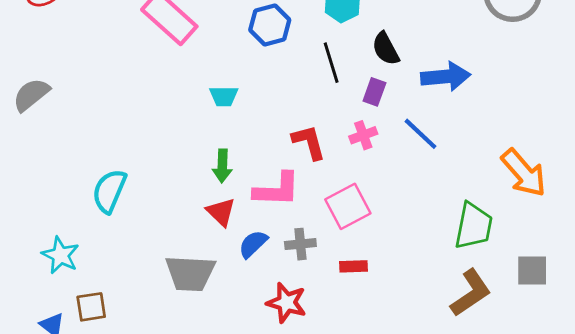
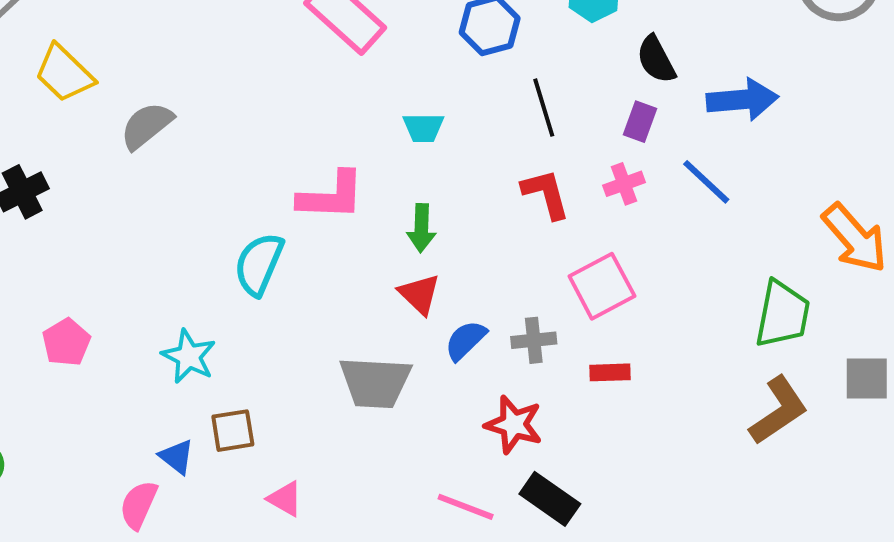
black line: (331, 63) -> (544, 108), moved
pink L-shape: (277, 190) -> (331, 196), moved

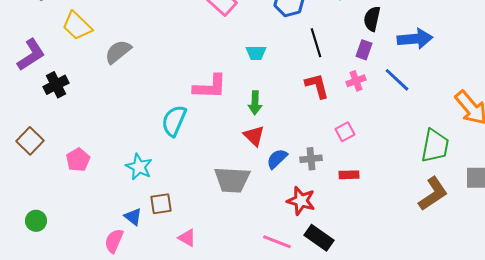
black semicircle: (656, 59) -> (372, 19), turned 40
pink square: (602, 286) -> (345, 132), size x0.6

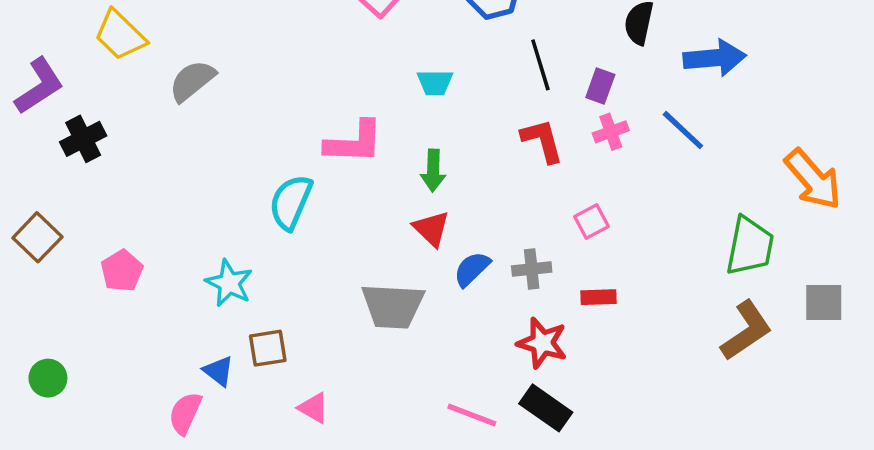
purple rectangle: (364, 50) -> (600, 86), moved
red star: (301, 201) -> (542, 343), moved

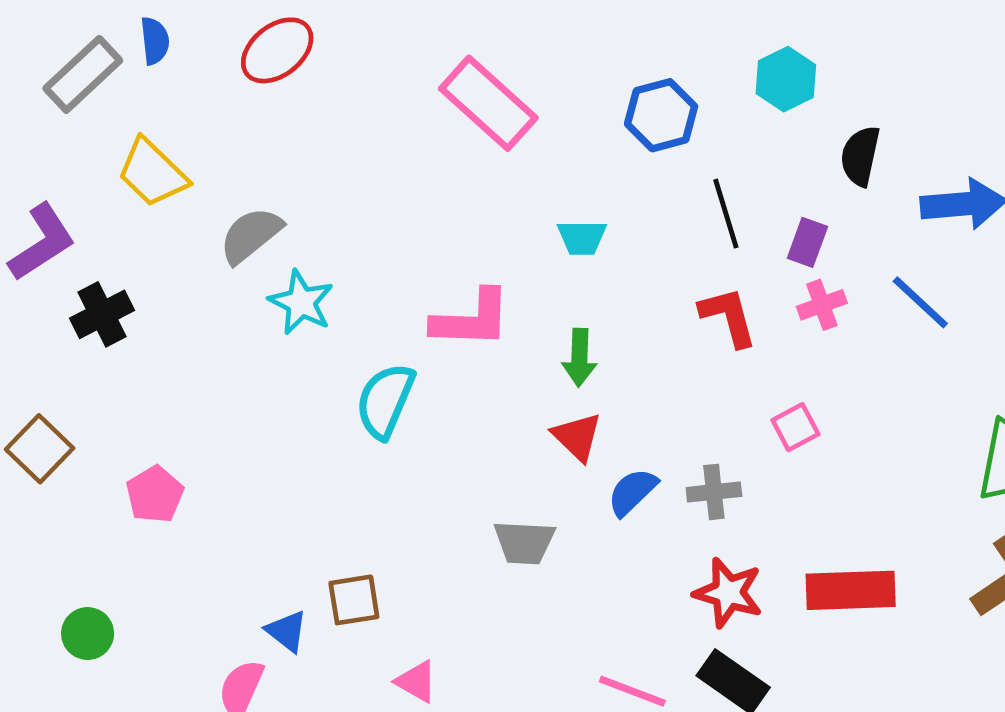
cyan star: (229, 283) -> (301, 302), moved
red rectangle: (599, 297) -> (851, 590), moved, size x1.8
gray trapezoid: (393, 306) -> (524, 542), size x0.7
green circle: (48, 378) -> (88, 634), moved

